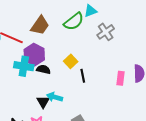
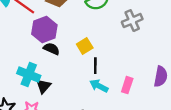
cyan cross: (24, 66) -> (29, 75), moved
pink rectangle: (121, 78) -> (127, 85), moved
cyan arrow: (55, 97) -> (99, 86), moved

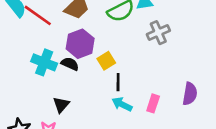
purple hexagon: (44, 29) -> (80, 44), moved
cyan cross: (29, 75) -> (44, 62), moved

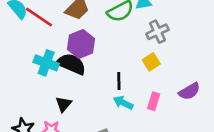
yellow square: (106, 61) -> (151, 62), moved
black semicircle: (70, 64) -> (71, 64), size x1.6
purple semicircle: (190, 94) -> (189, 91), turned 50

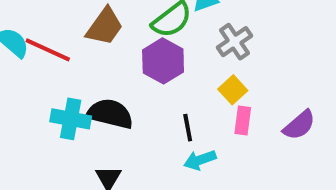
purple hexagon: (81, 44) -> (163, 61), moved
pink rectangle: (154, 101) -> (243, 120), moved
cyan arrow: (123, 103) -> (200, 160), turned -36

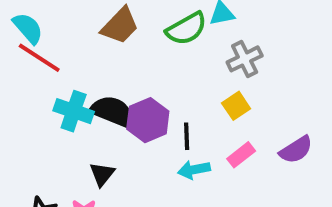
red line: (48, 50) -> (39, 58), moved
purple hexagon: (163, 61) -> (148, 120), moved
pink rectangle: (243, 120) -> (241, 155), moved, turned 36

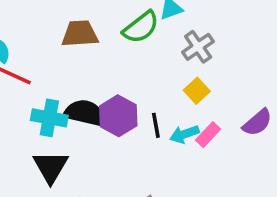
brown trapezoid: (120, 26) -> (80, 34), turned -129
cyan arrow: (194, 170) -> (184, 134), moved
black triangle: (102, 174) -> (51, 167), moved, size x1.5

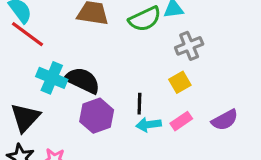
purple hexagon: (118, 116) -> (97, 116), moved
cyan arrow: (184, 134) -> (149, 125), moved
black triangle: (51, 167) -> (25, 118), moved

